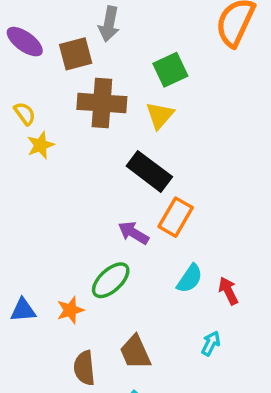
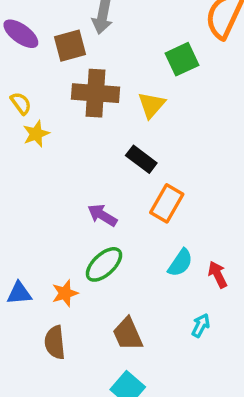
green square: (170, 70) -> (182, 59), moved
black rectangle: (149, 171) -> (141, 159), size x0.7
purple arrow: (134, 233) -> (102, 215), moved
brown semicircle: (84, 368) -> (55, 342), moved

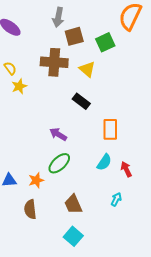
brown square: (70, 46) -> (74, 36), moved
yellow triangle: (151, 105) -> (87, 69), turned -30
orange rectangle: (167, 203) -> (110, 129), moved, turned -30

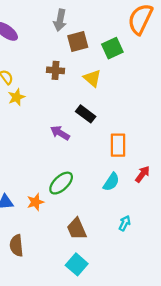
brown cross: (54, 62) -> (56, 70), size x0.6
purple arrow: (58, 134) -> (60, 133), moved
red arrow: (126, 169) -> (143, 174), moved, turned 63
brown semicircle: (30, 209) -> (16, 246), moved

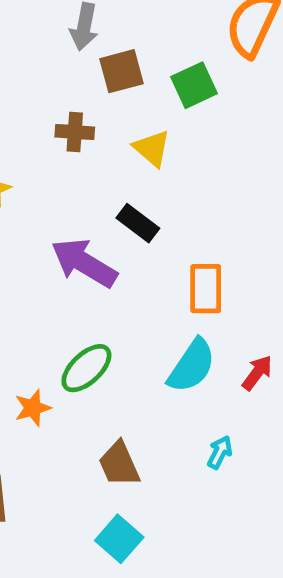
purple arrow: (60, 133) -> (84, 263), size x1.6
red arrow: (143, 174) -> (257, 373), moved
cyan semicircle: (111, 182) -> (192, 366), size x1.4

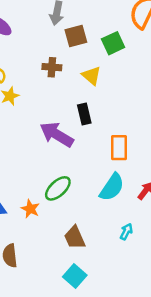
black rectangle: (138, 223) -> (84, 114), turned 40
orange star: (33, 408) -> (30, 209), turned -30

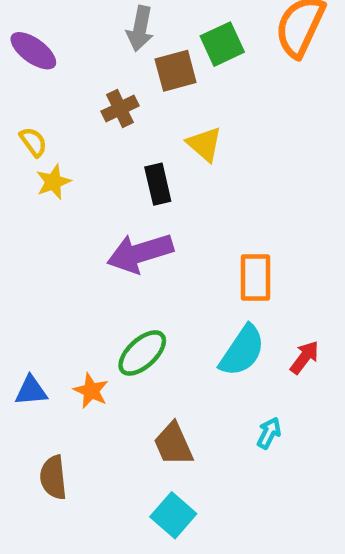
green square: (113, 43) -> (222, 44), moved
brown cross: (52, 67) -> (120, 109), moved, turned -30
black rectangle: (84, 114) -> (158, 184), moved
purple arrow: (57, 134) -> (140, 253), turned -48

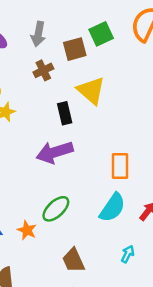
gray arrow: (140, 29) -> (38, 34), moved
yellow triangle: (204, 144) -> (91, 91), size x1.4

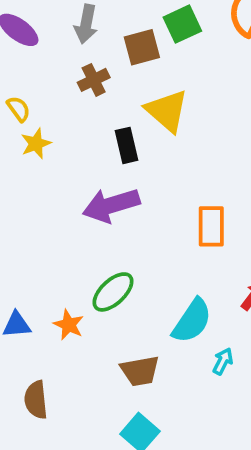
cyan semicircle: (112, 208) -> (192, 321), moved
brown trapezoid: (73, 260) -> (140, 371), turned -76

